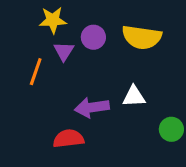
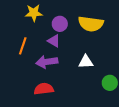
purple triangle: (64, 51) -> (54, 41), moved, turned -32
purple arrow: (92, 107) -> (47, 62), moved

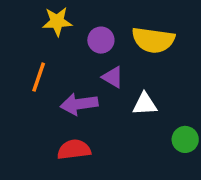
purple triangle: (54, 41) -> (113, 77), moved

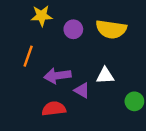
purple triangle: (113, 77) -> (82, 90), moved

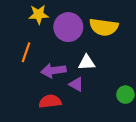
purple circle: (73, 29) -> (68, 27), size x1.6
white triangle: (105, 76) -> (87, 63), moved

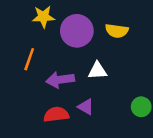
yellow semicircle: (104, 27) -> (117, 31), size x0.7
purple triangle: (76, 84) -> (86, 107), moved

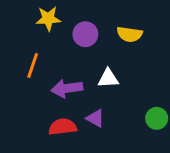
purple circle: (77, 31) -> (85, 34), size x0.7

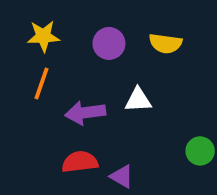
yellow star: (48, 19) -> (43, 36), moved
purple triangle: (95, 118) -> (122, 176), moved

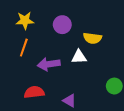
yellow semicircle: (165, 43) -> (92, 38), moved
red semicircle: (80, 162) -> (34, 92), moved

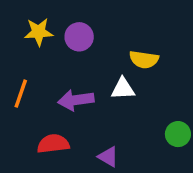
purple circle: (62, 25) -> (79, 37), moved
orange line: (24, 48) -> (21, 94), moved

